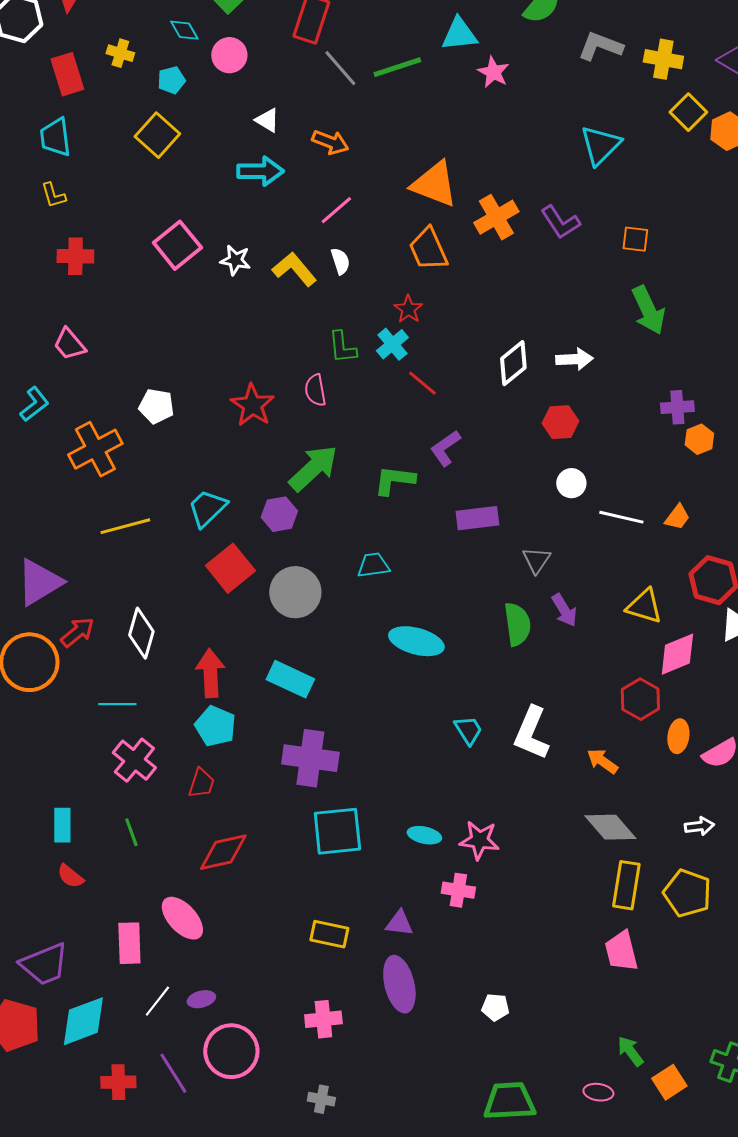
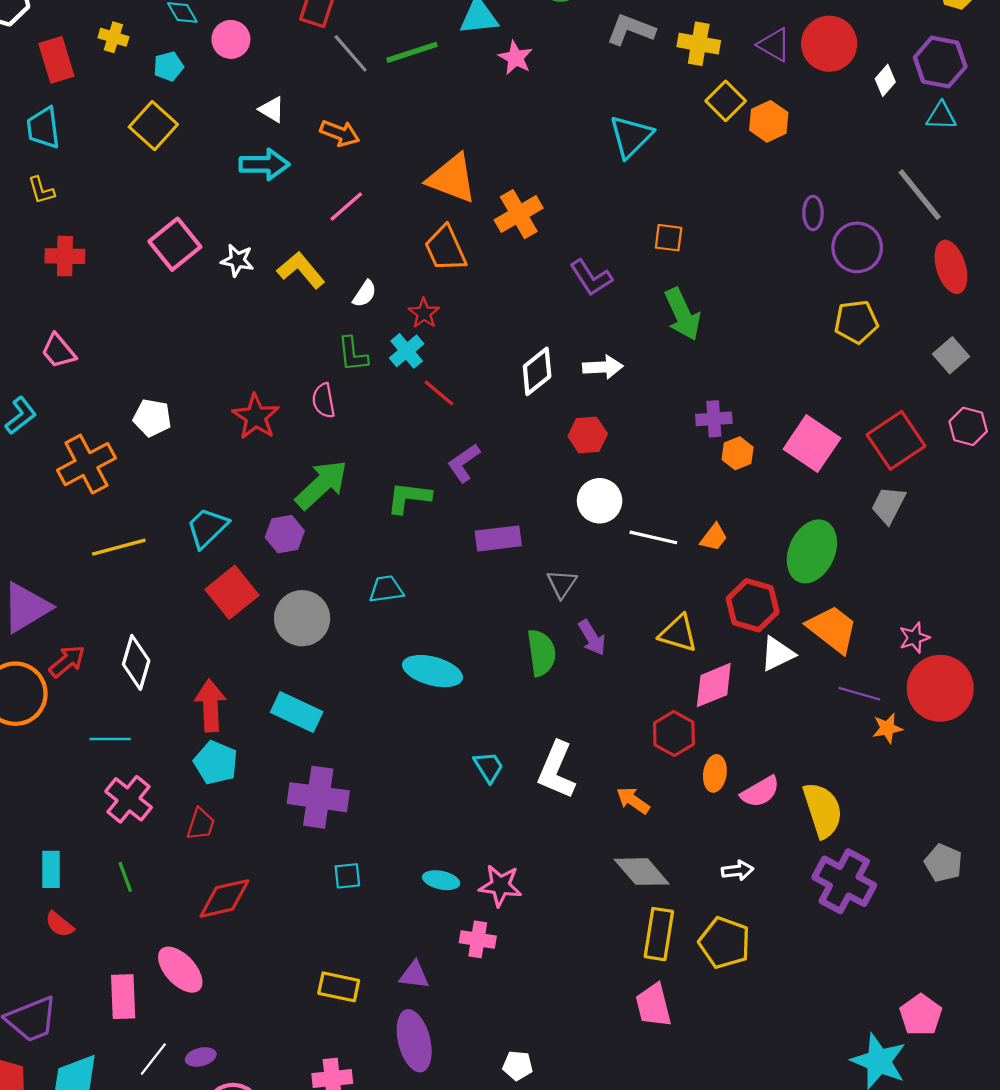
purple L-shape: (560, 222) -> (591, 278), moved
white semicircle: (340, 261) -> (365, 294), moved, turned 52
white circle: (571, 483) -> (600, 501), size x1.4
cyan square: (337, 831) -> (347, 876), size x0.5

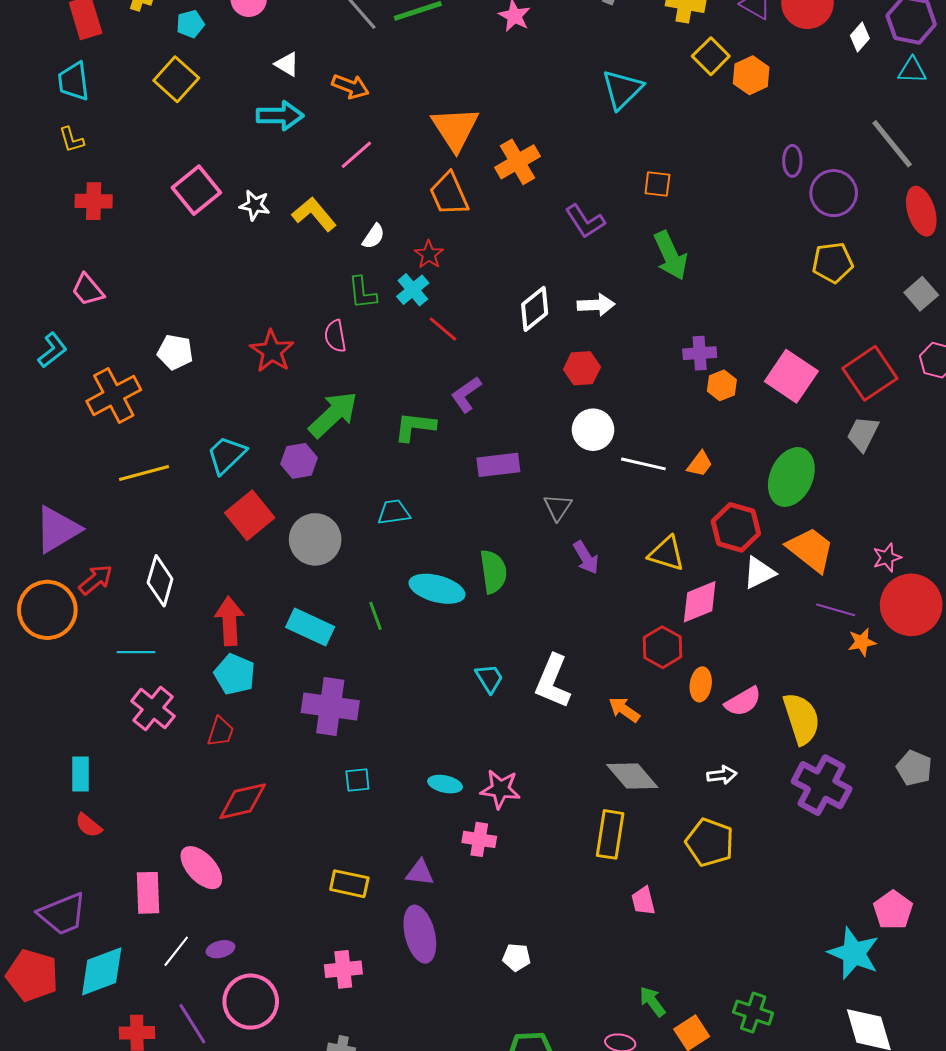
orange triangle: (452, 178) -> (455, 129), turned 36
green semicircle: (541, 653) -> (493, 572), moved
green line: (125, 877) -> (376, 616), moved
yellow rectangle: (659, 934) -> (610, 834), moved
pink trapezoid: (653, 1005) -> (643, 901), size x0.7

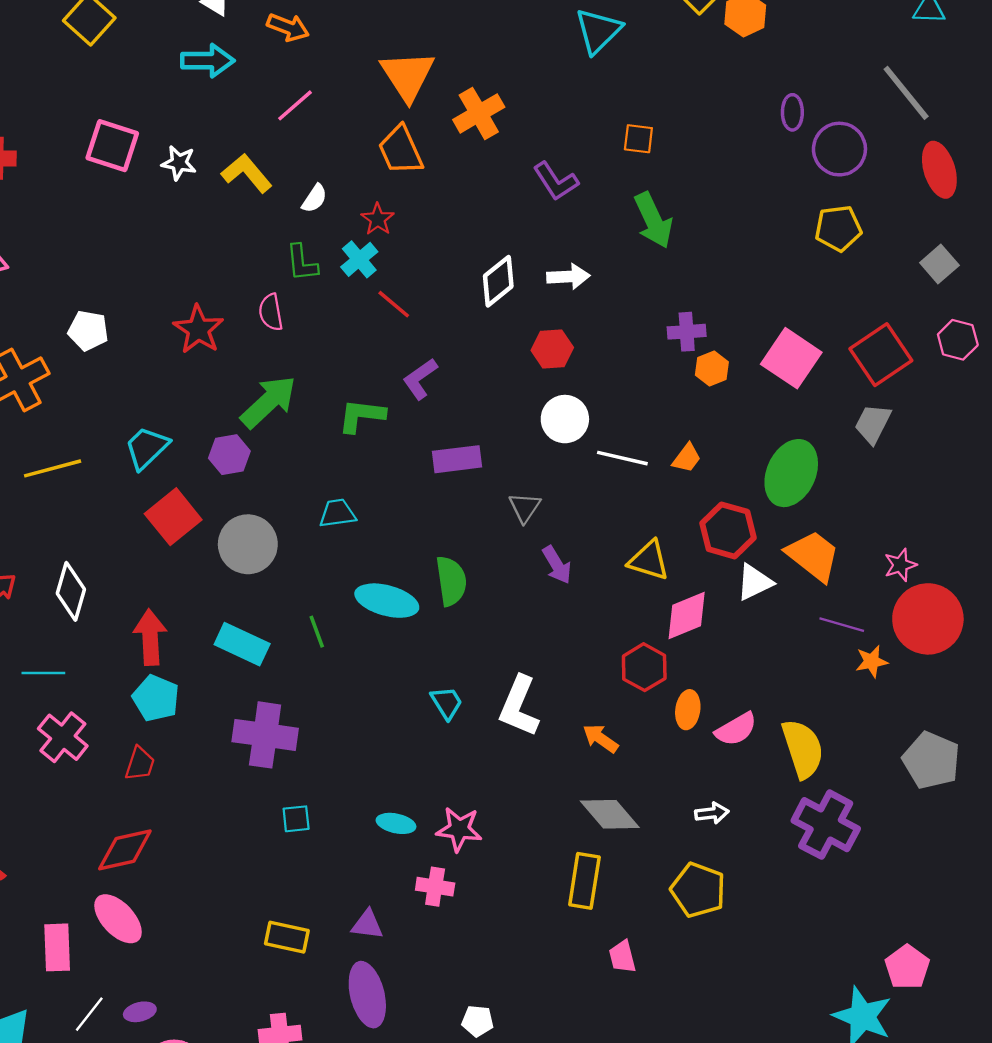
pink square: (196, 190) -> (112, 146), turned -33
gray pentagon: (914, 768) -> (931, 760), moved, size x1.4
red diamond: (243, 801) -> (125, 850), moved

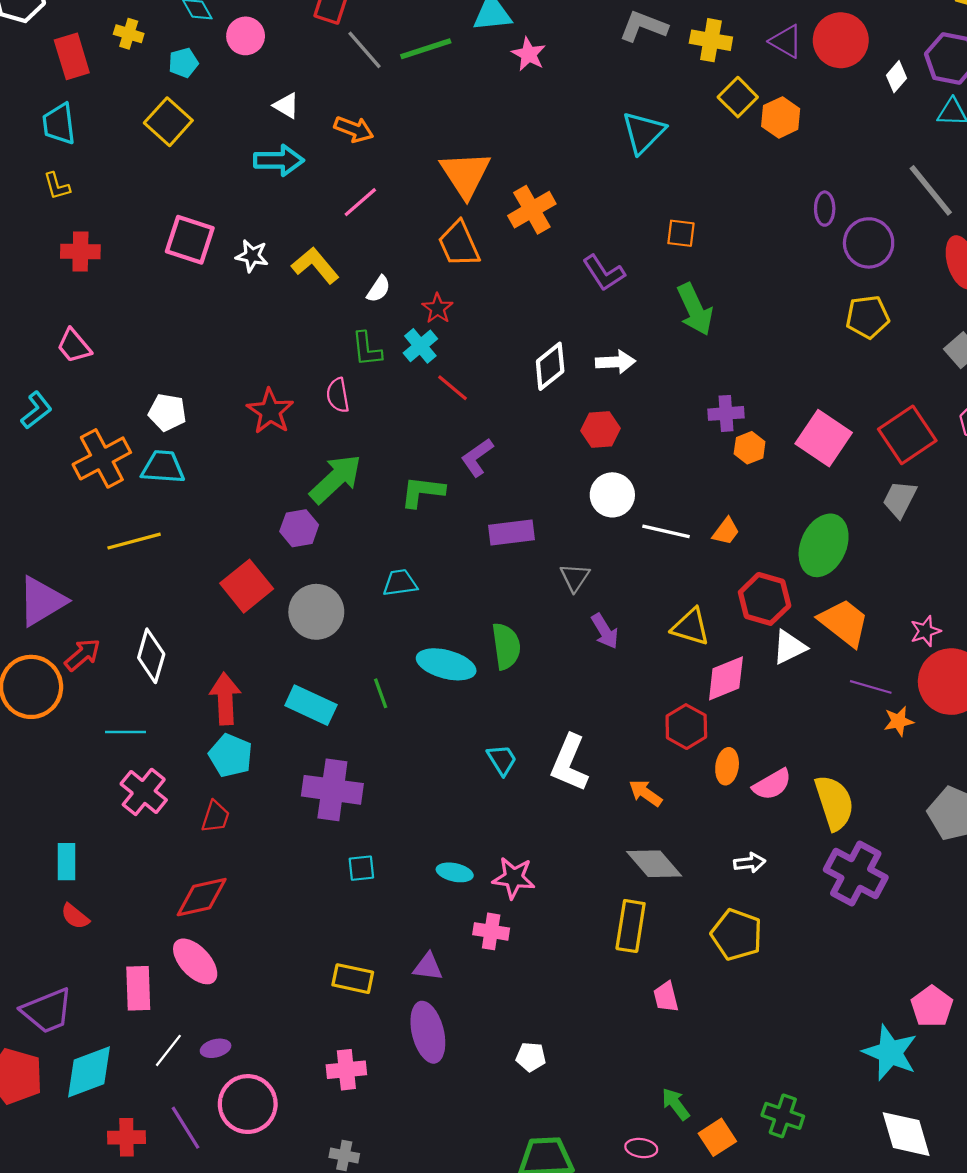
cyan trapezoid: (147, 448) -> (163, 467), moved, turned 48

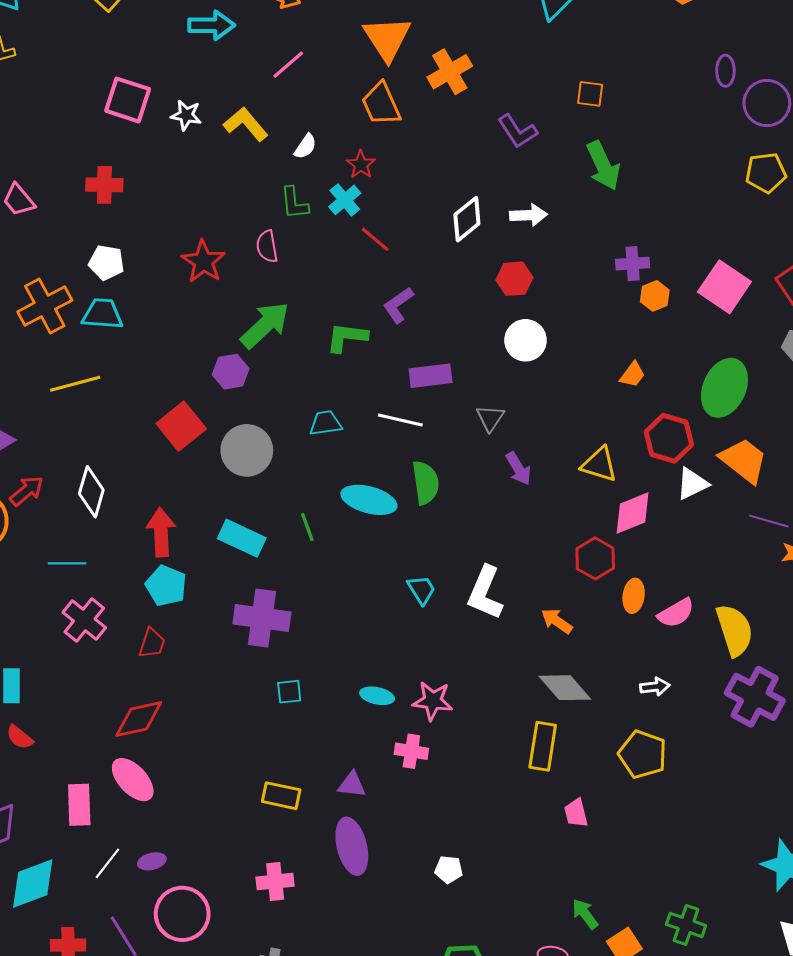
red cross: (80, 251) -> (104, 185), moved
white line: (666, 531) -> (400, 420), moved

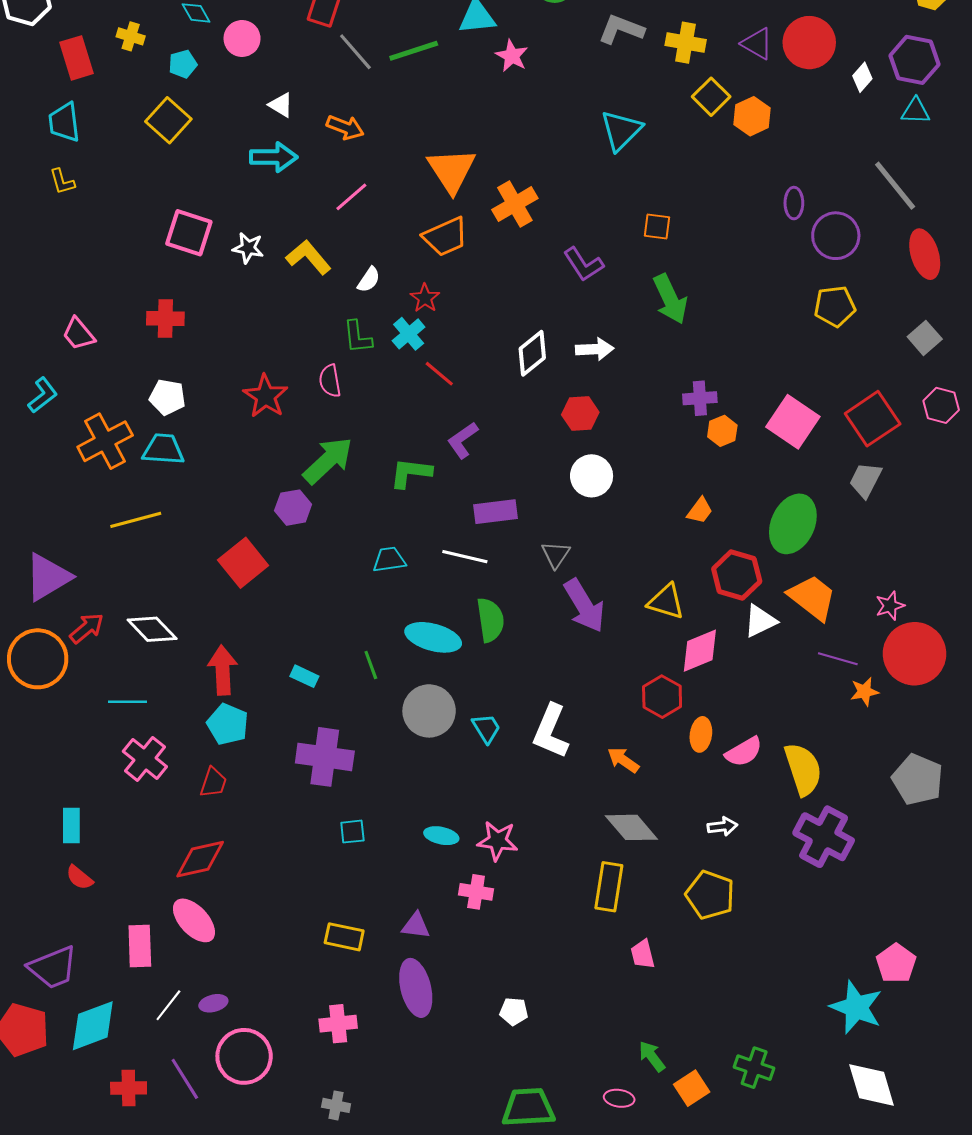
orange trapezoid: (381, 104) -> (445, 237), turned -90
gray circle: (247, 450) -> (429, 711), moved
purple arrow: (518, 469) -> (584, 606), size x1.6
white diamond: (91, 492) -> (152, 629), turned -60
cyan rectangle: (242, 538) -> (304, 676), size x0.6

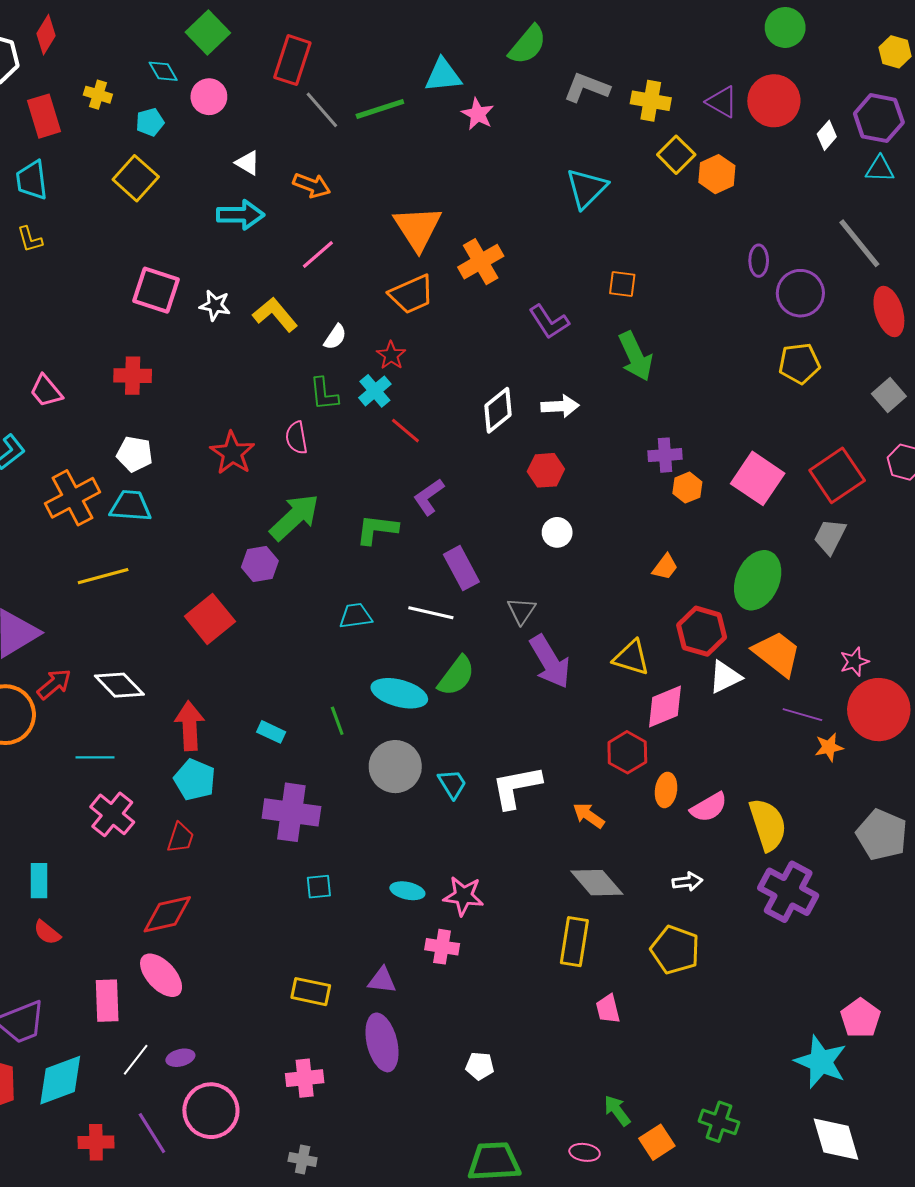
white circle: (592, 476) -> (557, 532), size x0.7
purple rectangle: (495, 512) -> (461, 568), turned 69
green semicircle: (490, 620) -> (456, 676), turned 45
white L-shape: (551, 731) -> (516, 787), turned 56

